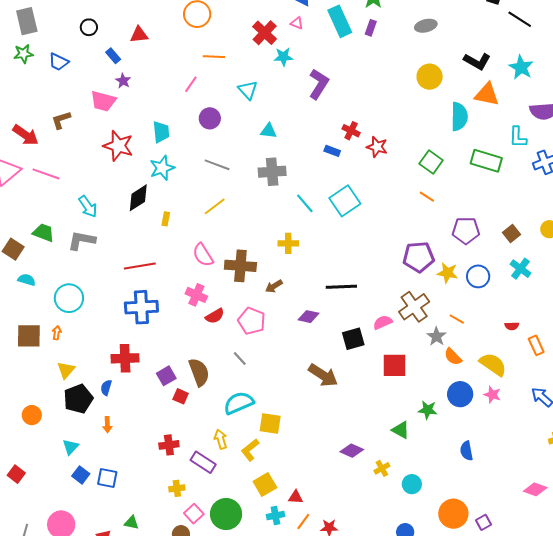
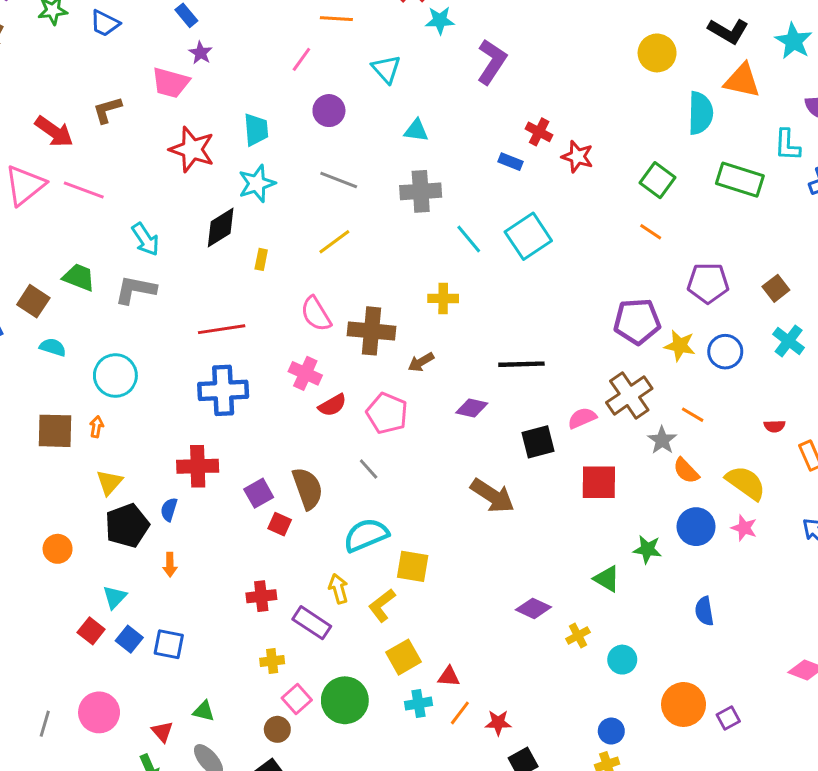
red square: (16, 474) -> (91, 631), moved

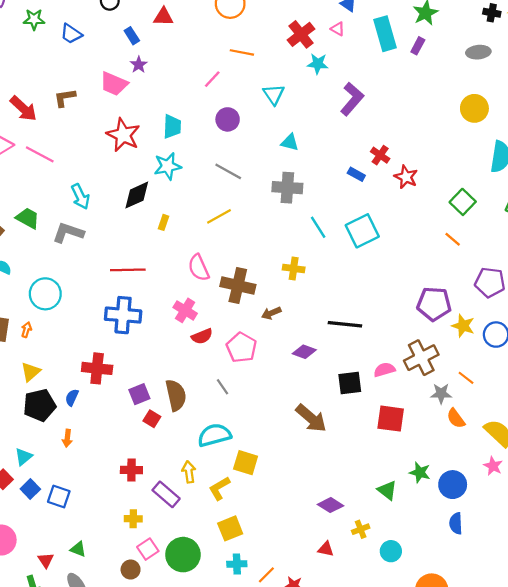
gray star: (662, 440) -> (441, 394), turned 30
blue circle: (696, 527) -> (453, 485), moved
red triangle: (449, 677) -> (326, 549), moved

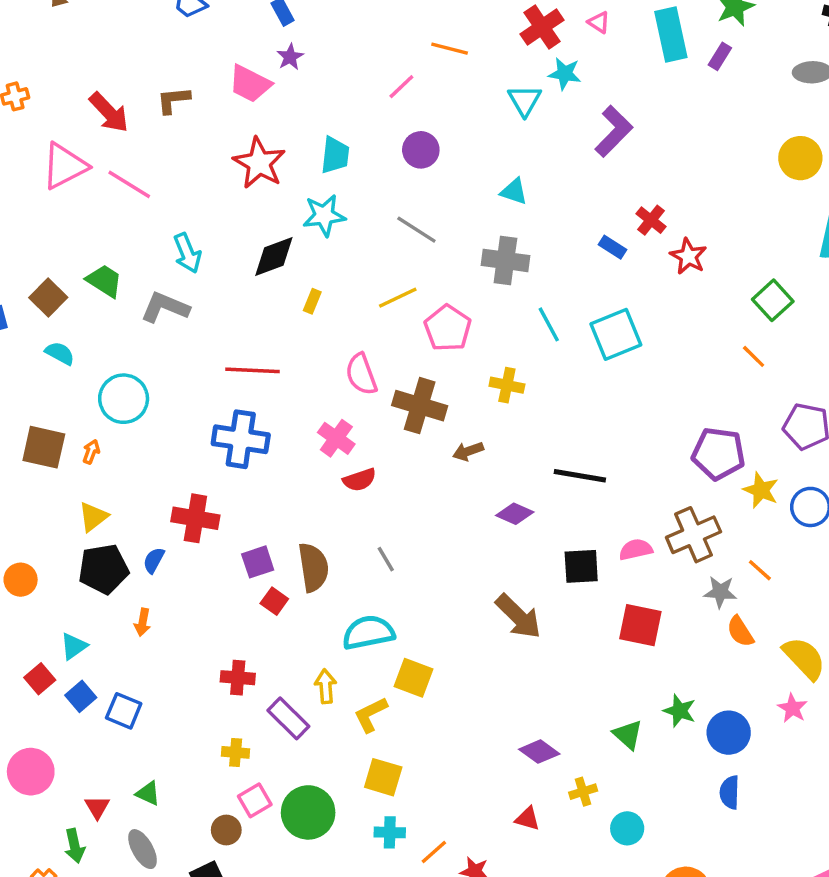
cyan triangle: (274, 94) -> (525, 100), moved
pink pentagon: (241, 348) -> (448, 328), moved
yellow square: (230, 528) -> (383, 777), turned 35

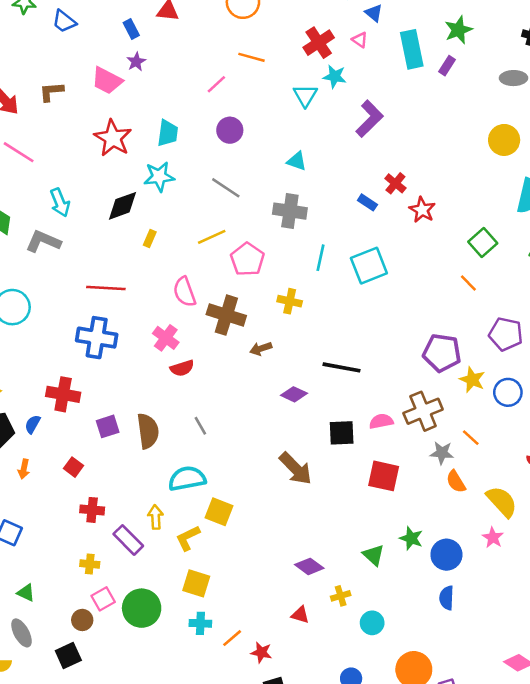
cyan line: (549, 324) -> (320, 258), turned 40
red square: (274, 601) -> (73, 467), moved

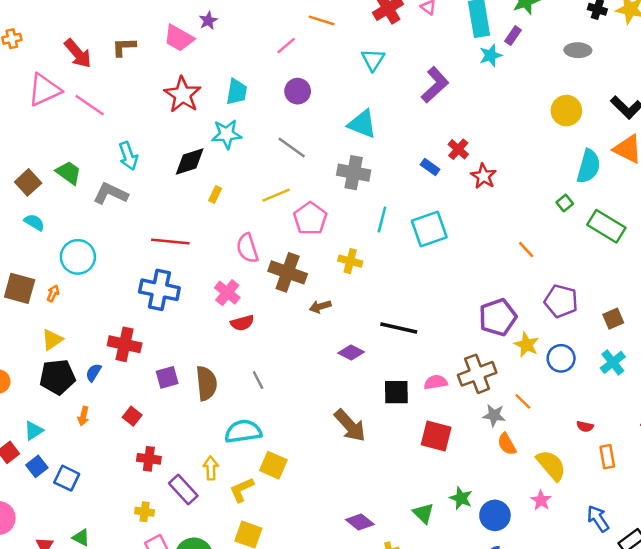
cyan star: (335, 76) -> (491, 55), moved, turned -30
cyan triangle: (297, 161) -> (362, 124), size x1.5
green square: (483, 243) -> (565, 203), moved, size x0.6
purple pentagon: (442, 353) -> (498, 317), turned -30

